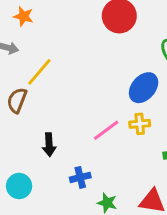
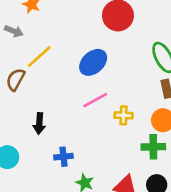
blue ellipse: (144, 88) -> (93, 62), moved
pink line: (106, 130) -> (95, 100), moved

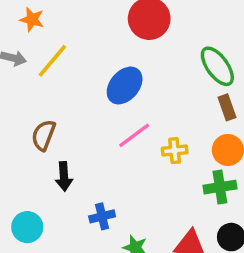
yellow line: (39, 57) -> (52, 61), moved
brown semicircle: (16, 80) -> (44, 135), moved

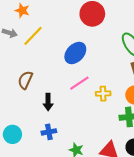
black arrow: (64, 176) -> (48, 102), moved
blue cross: (102, 216) -> (49, 132), moved

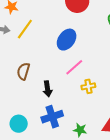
yellow cross: (103, 94) -> (88, 86), moved
blue cross: (49, 132) -> (52, 117), size x1.5

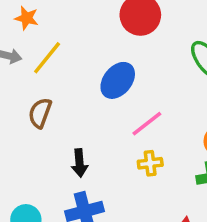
pink line: (74, 67) -> (147, 124), moved
brown semicircle: (23, 71) -> (40, 113), moved

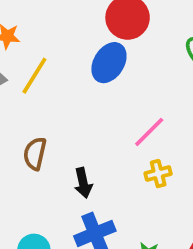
blue ellipse: (118, 80) -> (109, 63), moved
brown semicircle: (40, 113) -> (35, 154), moved

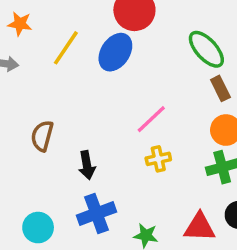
yellow line: (34, 76) -> (66, 48), moved

